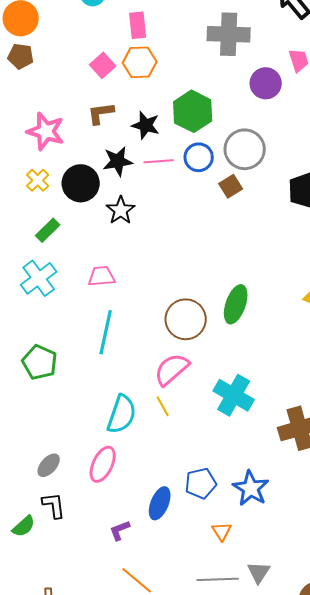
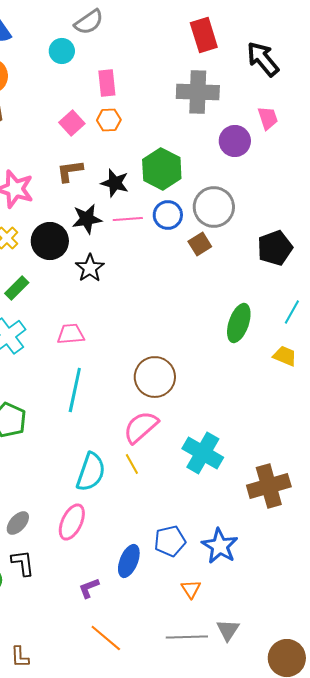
orange hexagon: (140, 62) -> (109, 120), size x0.7
green ellipse: (236, 304) -> (239, 323), moved

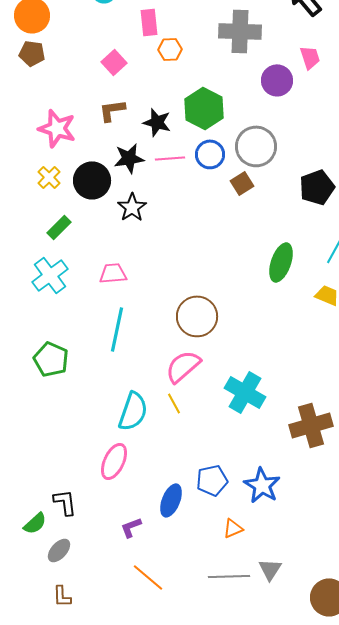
orange hexagon: (109, 120) -> (170, 49), moved
gray ellipse: (18, 523) -> (59, 550), moved
orange triangle: (191, 589) -> (233, 528), turned 40

